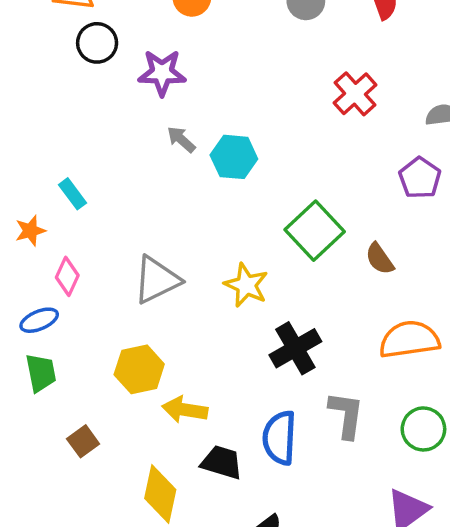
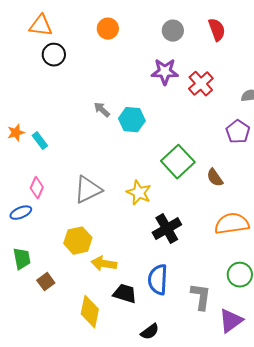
purple star: (162, 73) -> (165, 72), moved
orange star: (30, 231) -> (16, 133), moved
green trapezoid: (41, 373) -> (22, 259), moved
gray L-shape: (346, 415) -> (201, 297), moved

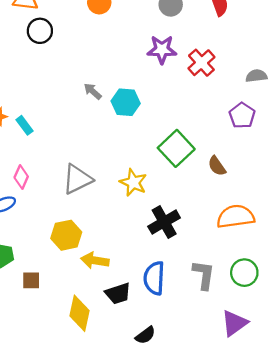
brown square: (46, 282) -> (31, 280), turned 36
black trapezoid: (125, 294) -> (118, 293), turned 145
gray L-shape: (201, 297) -> (204, 275), moved

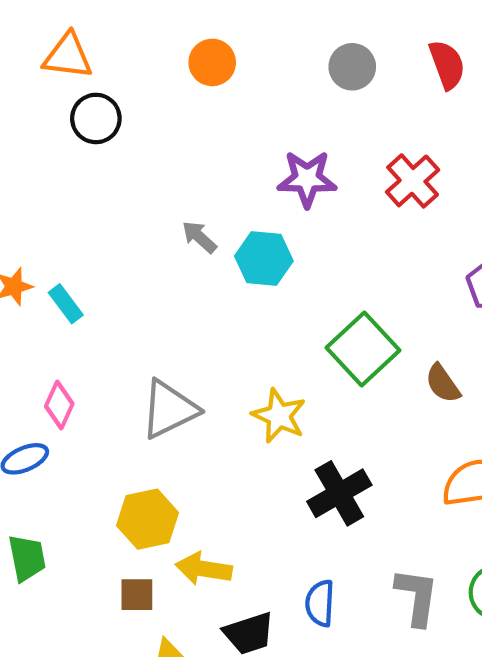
purple star: (162, 50) -> (307, 179), moved
blue semicircle: (154, 278) -> (320, 603), size x0.7
brown square: (31, 280) -> (137, 595), moved

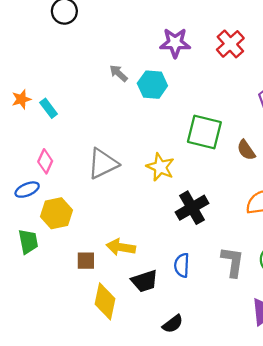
green square: (363, 349) -> (204, 132), turned -33
yellow hexagon: (148, 519) -> (56, 213), moved

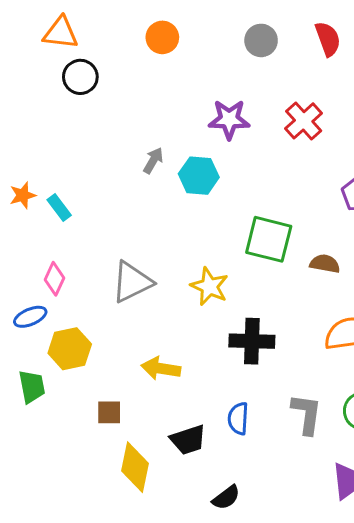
gray arrow: (119, 73) -> (153, 160), turned 78
brown semicircle: (246, 150) -> (325, 264), turned 135
black cross: (192, 208) -> (252, 341), turned 32
yellow arrow: (121, 247) -> (161, 368), moved

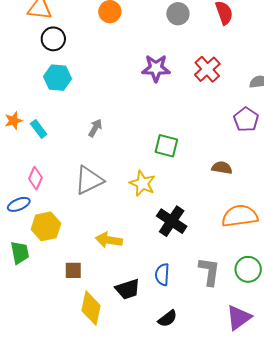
gray arrow: (153, 160) -> (95, 128), moved
cyan hexagon: (199, 176) -> (57, 78), moved
green square: (269, 239) -> (166, 146), moved, size x0.7
black cross: (252, 341) -> (172, 221), turned 32
black semicircle: (226, 497) -> (167, 319), moved

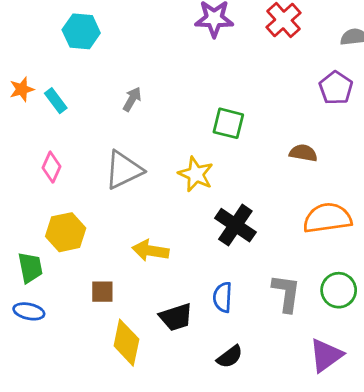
blue ellipse: (19, 204) -> (29, 311), moved, turned 35

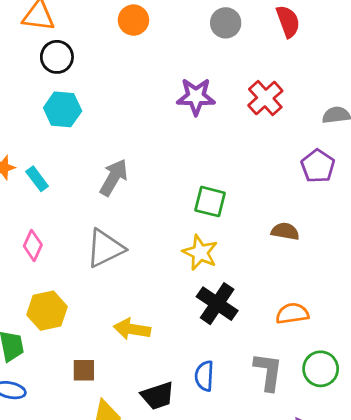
gray arrow: (132, 99) -> (114, 177), size x1.5
yellow star: (196, 174) -> (200, 253), moved
orange semicircle: (327, 218) -> (292, 314), moved, size x0.7

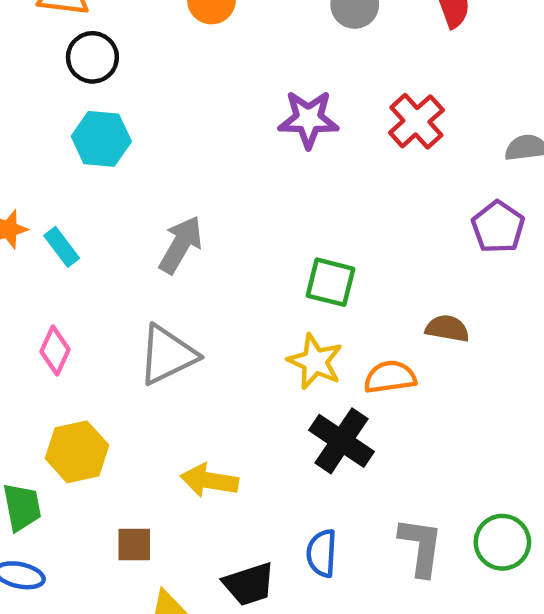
orange semicircle: (292, 314) -> (390, 377), moved

